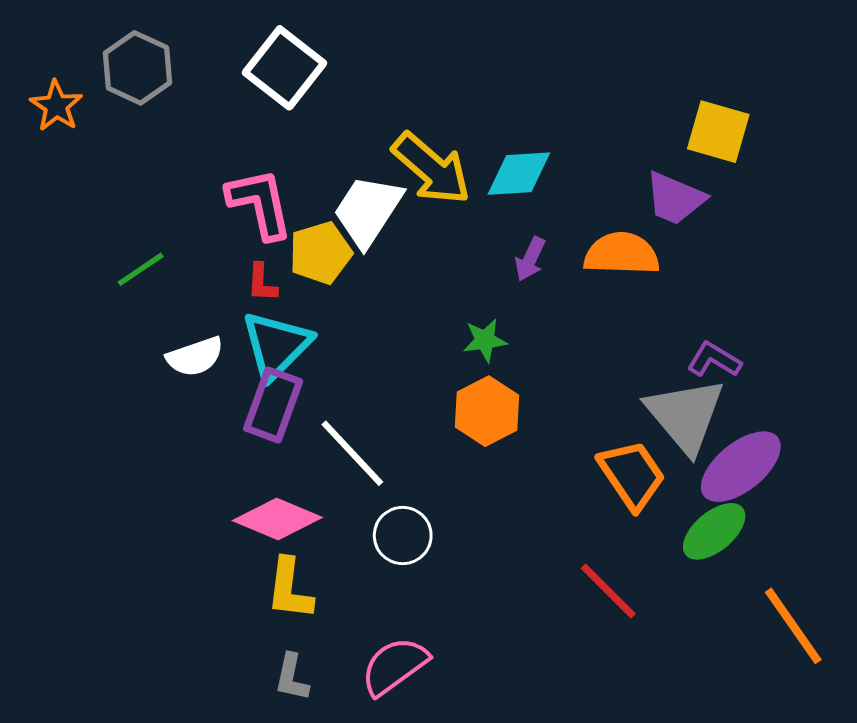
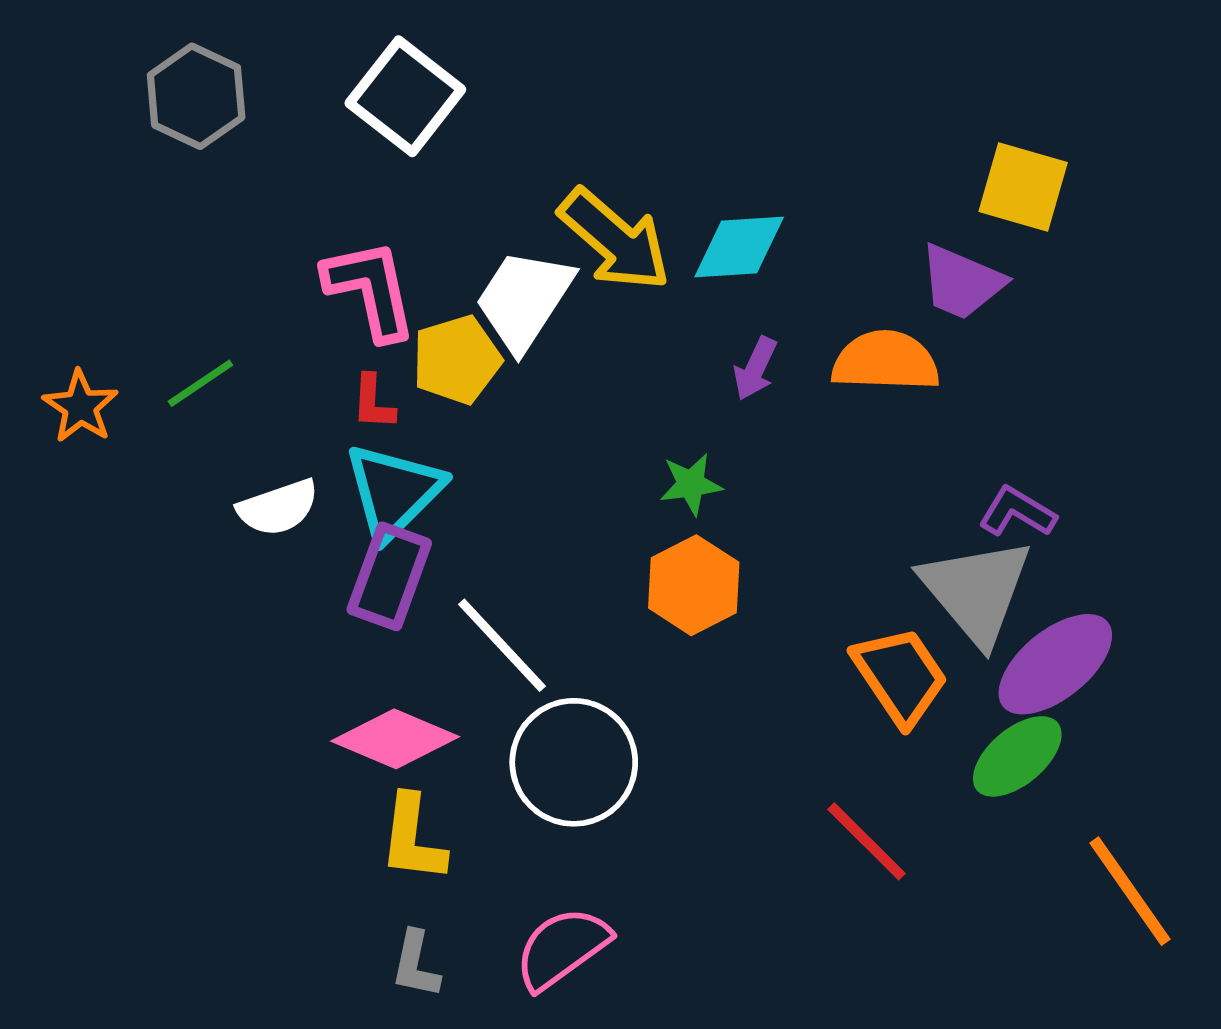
orange star: (56, 106) -> (80, 407), moved
white circle: (403, 535) -> (574, 762), size x1.5

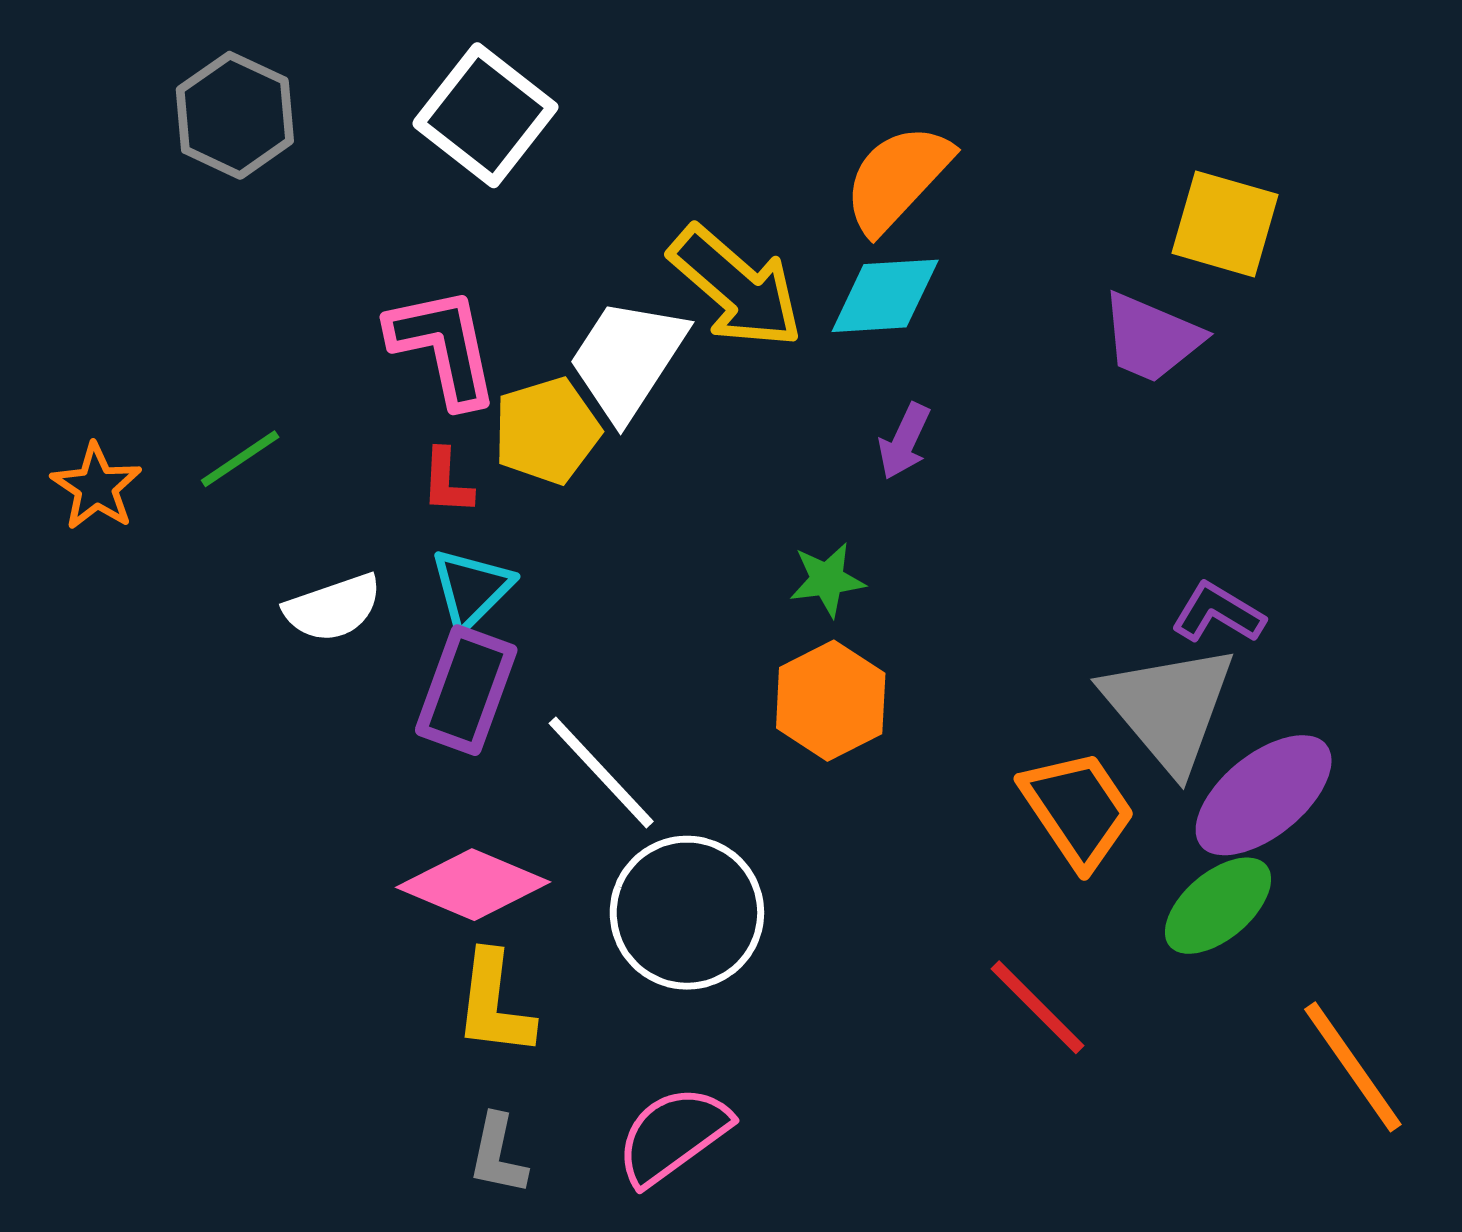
orange semicircle: (886, 361) -> (897, 178), moved, turned -49
cyan triangle: (394, 491) -> (471, 588), size x0.7

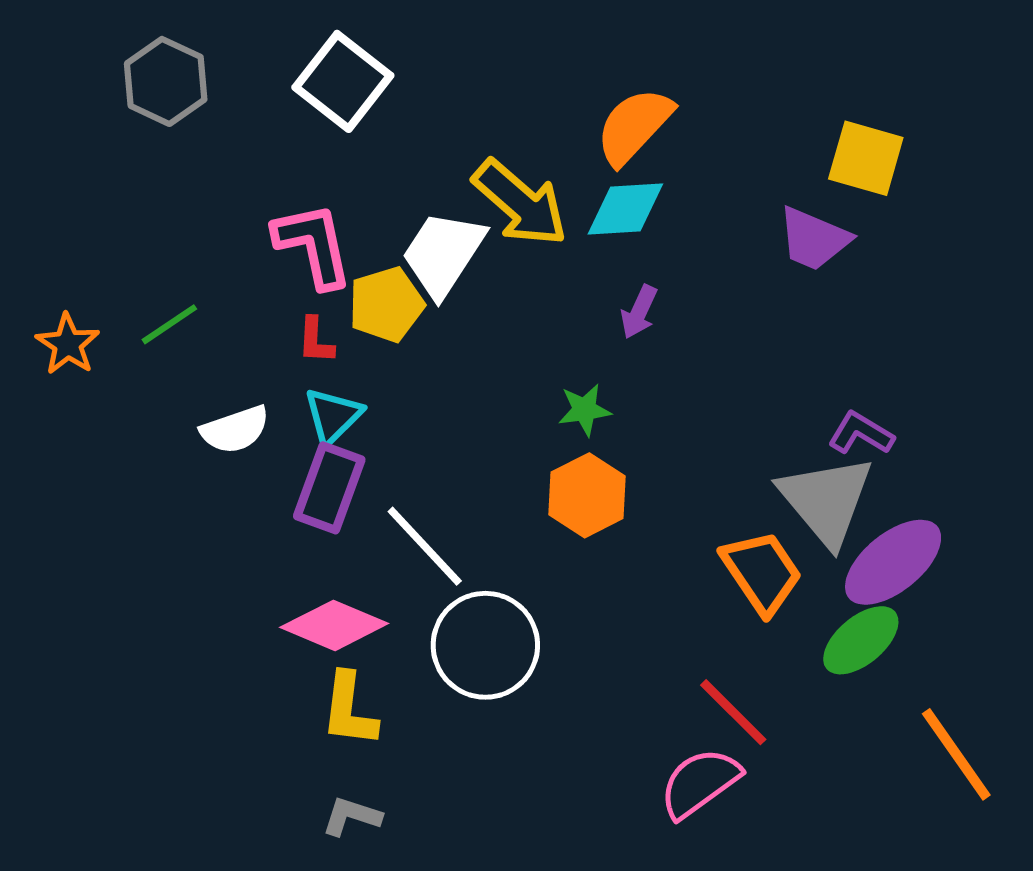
pink semicircle: (673, 1135) -> (700, 783), moved
gray L-shape: (498, 1155) -> (352, 816), turned 96

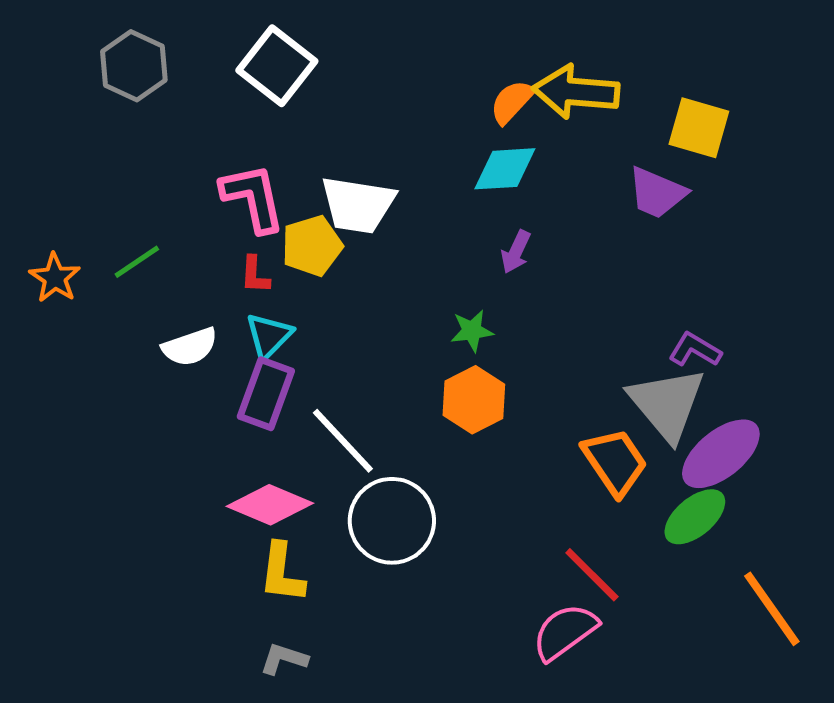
orange semicircle: (634, 126) -> (512, 102), size x0.7
yellow arrow: (520, 203) -> (576, 92), moved, turned 144
white trapezoid: (443, 254) -> (358, 205), turned -114

